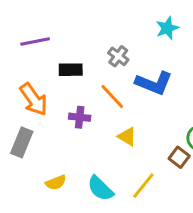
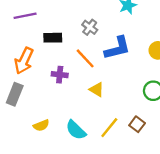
blue L-shape: (154, 83) -> (117, 48), turned -36
orange arrow: (34, 99) -> (24, 61), turned 60
brown square: (179, 157) -> (137, 124), moved

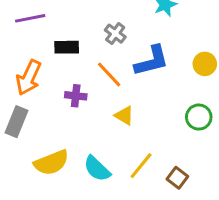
brown square: (137, 124) -> (177, 178), moved
yellow semicircle: (41, 125) -> (51, 163), size x1.6

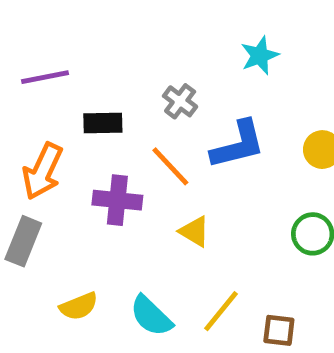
purple cross: (76, 96) -> (117, 200), size x1.4
yellow semicircle: (51, 163) -> (79, 306), size x0.7
brown square: (177, 178) -> (279, 330), turned -30

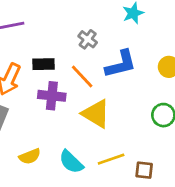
black rectangle: (103, 123) -> (44, 64), moved
yellow triangle: (195, 232) -> (96, 114), size x1.6
yellow line: (221, 311) -> (111, 159), turned 32

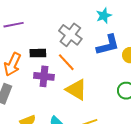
gray cross: (88, 39) -> (70, 35), size x1.6
blue L-shape: (121, 64) -> (108, 45), moved

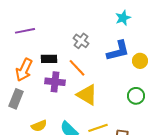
cyan star: (104, 16) -> (123, 18), moved
gray cross: (70, 35) -> (81, 41), size x0.7

